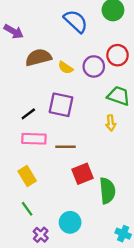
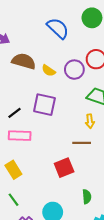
brown semicircle: (38, 57) -> (24, 61), turned 30
brown line: (66, 147) -> (82, 143), moved
green semicircle: (107, 191) -> (87, 197), moved, size x0.6

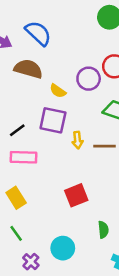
blue semicircle: (58, 28) -> (38, 33), moved
yellow semicircle: (49, 71) -> (58, 91), moved
yellow arrow: (90, 121) -> (78, 140), moved
brown line: (82, 143) -> (105, 146), moved

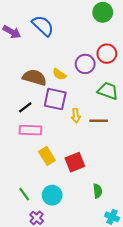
brown semicircle: (28, 69) -> (35, 77), moved
yellow rectangle: (16, 198) -> (47, 156), moved
cyan circle: (63, 248) -> (52, 195), moved

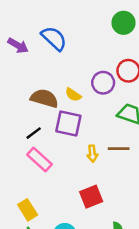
yellow arrow: (76, 116) -> (92, 153), moved
pink rectangle: (30, 130) -> (40, 159), turned 40
yellow rectangle: (47, 156) -> (28, 210), moved

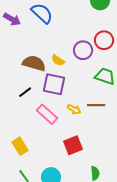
yellow arrow: (92, 153) -> (74, 109), turned -56
pink rectangle: (40, 159) -> (47, 114), moved
yellow rectangle: (28, 210) -> (20, 146), moved

